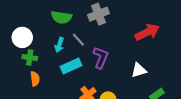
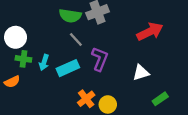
green semicircle: (61, 17) -> (70, 16), moved
cyan arrow: (59, 45) -> (44, 62), moved
orange semicircle: (35, 79) -> (12, 82), moved, turned 72

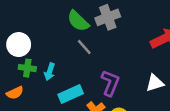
green semicircle: (70, 16) -> (78, 21), turned 35
purple L-shape: (100, 59) -> (110, 83), moved
cyan rectangle: (68, 68) -> (71, 94), moved

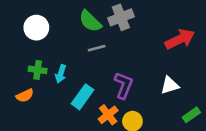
white circle: (19, 45) -> (36, 28), moved
gray line: (84, 47) -> (97, 48), turned -63
cyan rectangle: (71, 94) -> (82, 97), turned -30

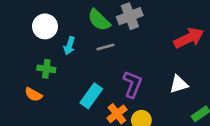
cyan arrow: (61, 74) -> (69, 46), moved
orange semicircle: (25, 96) -> (33, 95), turned 54

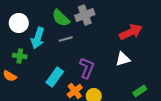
cyan arrow: (69, 46) -> (38, 38), size x1.5
white triangle: (179, 84) -> (123, 59), moved

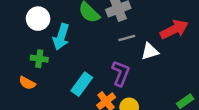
gray line: (66, 39) -> (127, 38), moved
white triangle: (123, 59) -> (150, 51), moved

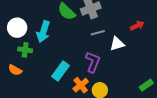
white circle: (38, 19) -> (17, 28), moved
red arrow: (174, 30) -> (137, 26), size x0.6

